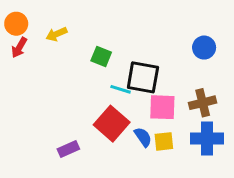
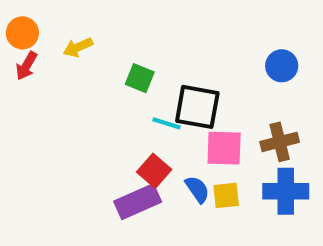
red square: (112, 124) -> (154, 171), size x0.7
purple rectangle: (68, 149) -> (138, 202), moved, size x1.5

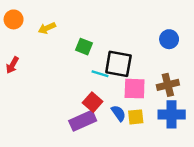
red arrow: (27, 66) -> (12, 65), moved

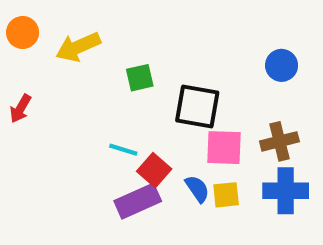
yellow arrow: (47, 28) -> (78, 47), size x1.5
green square: (84, 47) -> (140, 78), turned -35
cyan line: (100, 74) -> (123, 150), moved

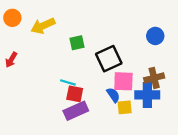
black square: (197, 106) -> (109, 59), turned -35
red square: (154, 170) -> (75, 94), moved, turned -30
blue semicircle: (197, 189) -> (113, 95), moved
blue cross: (286, 191) -> (147, 95), moved

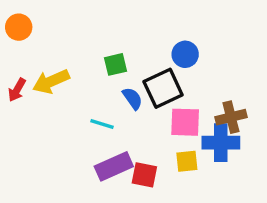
yellow arrow: (43, 26) -> (51, 81), moved
blue circle: (155, 36) -> (185, 54), moved
red square: (75, 94) -> (144, 175), moved
blue semicircle: (113, 95) -> (132, 98), moved

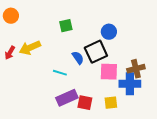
green square: (115, 64) -> (66, 26), moved
yellow square: (187, 161) -> (111, 103), moved

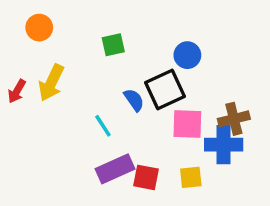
orange circle: (11, 16) -> (39, 28), moved
yellow arrow: (30, 48) -> (51, 83), turned -40
cyan line: (60, 73) -> (103, 126), turned 40

